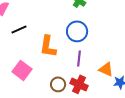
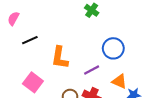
blue circle: (77, 31) -> (113, 48), moved
purple line: (79, 58) -> (92, 70), turned 56

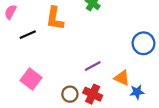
blue circle: (113, 48) -> (143, 43), moved
orange L-shape: (60, 58) -> (55, 18), moved

